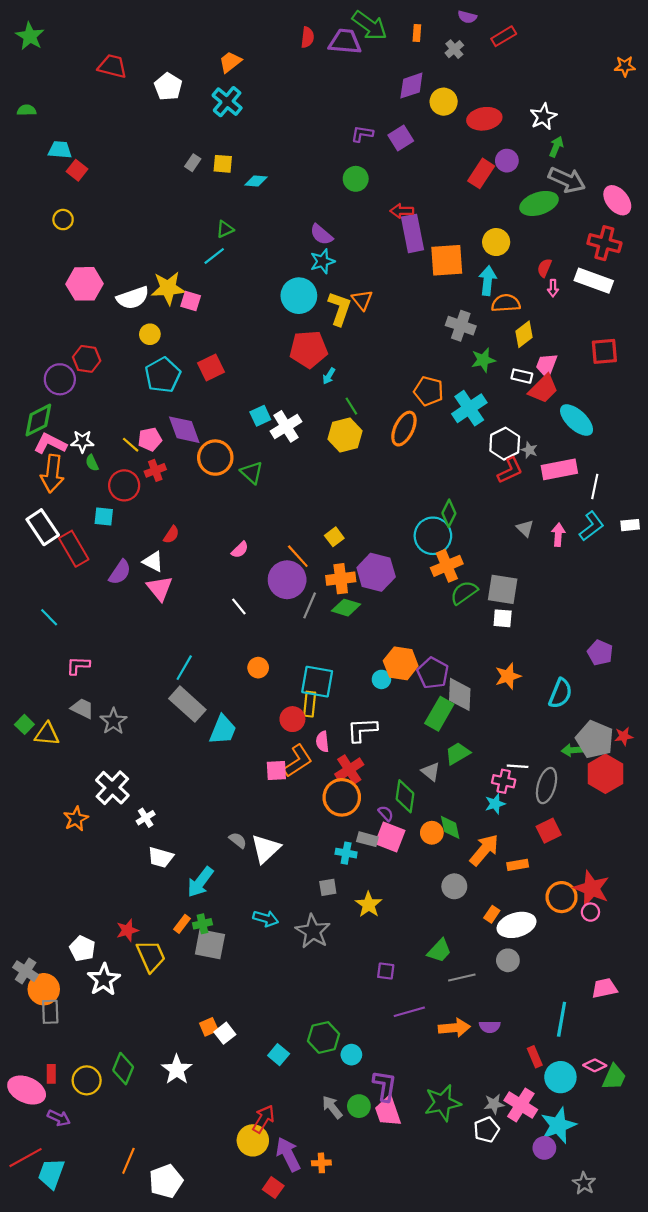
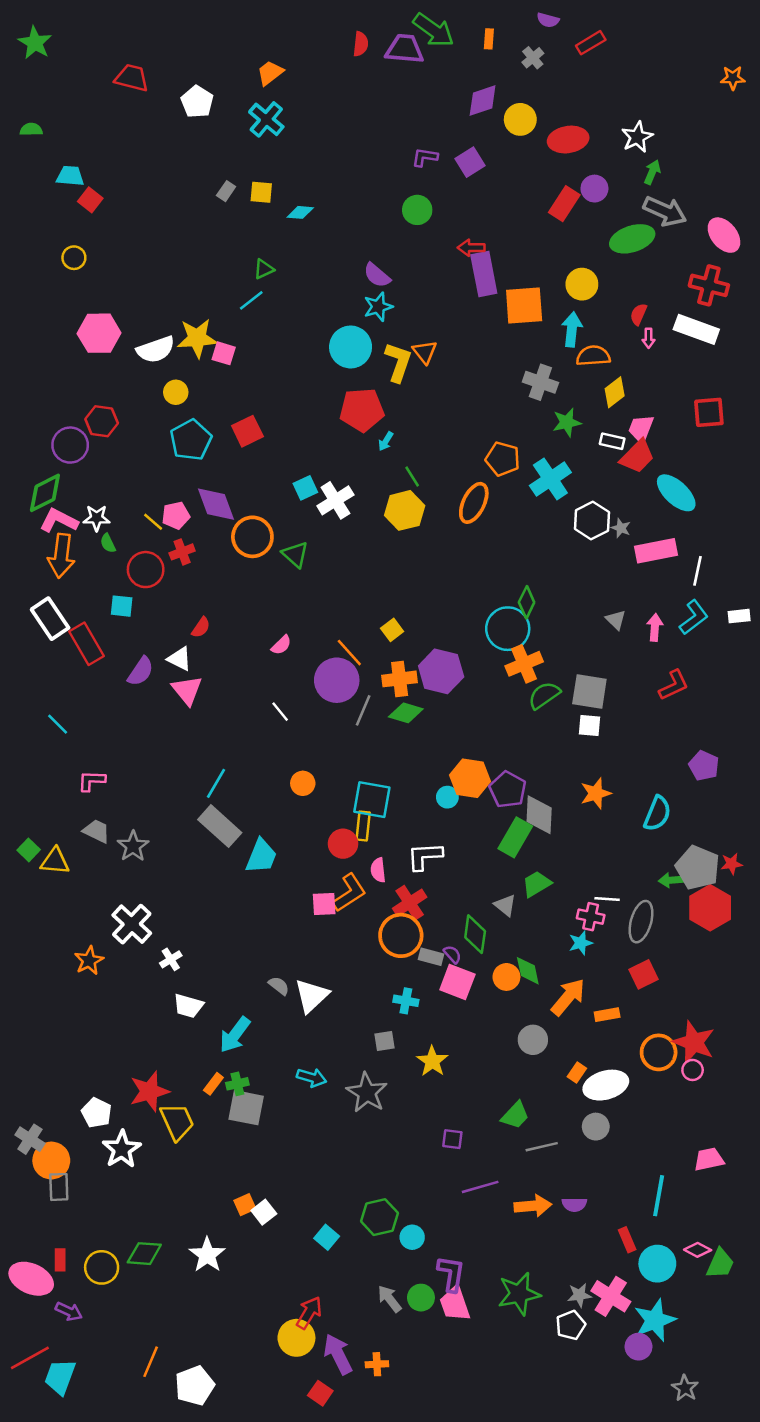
red L-shape: (510, 470) -> (674, 685), moved
gray rectangle: (367, 839) -> (431, 957), moved
red star: (127, 930) -> (149, 1091), size x1.5
green diamond: (123, 1069) -> (144, 1254), turned 72

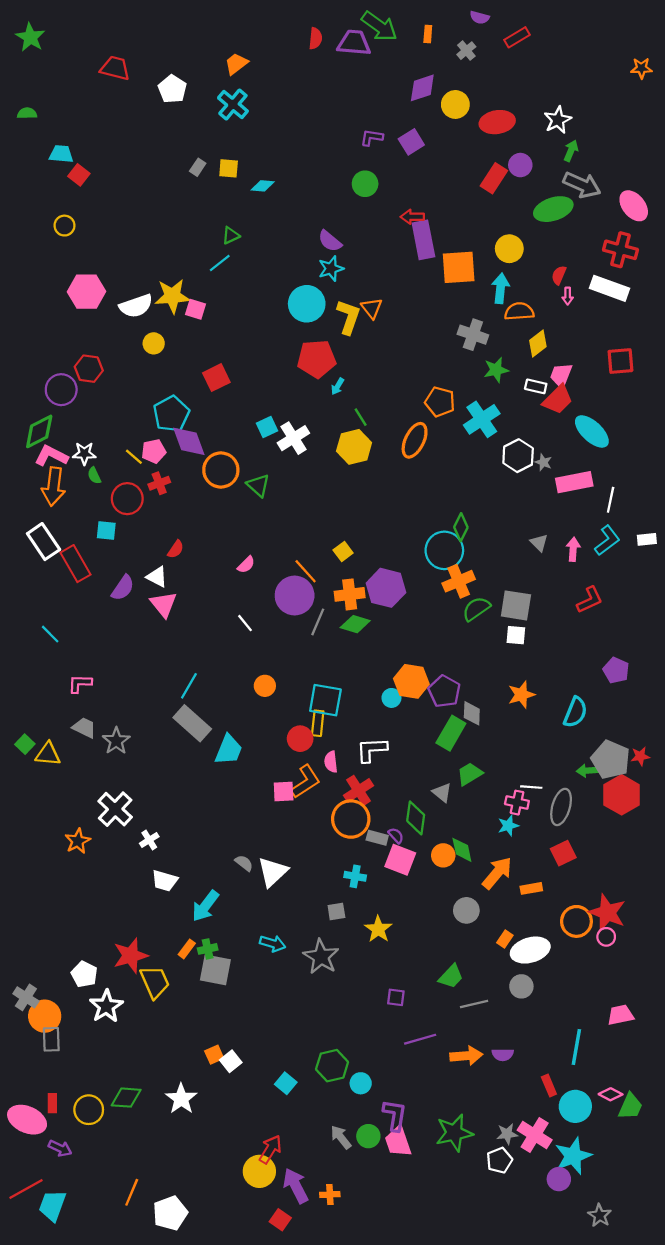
cyan pentagon: (191, 440) -> (171, 414), moved
gray diamond: (539, 815) -> (472, 713), size x0.7

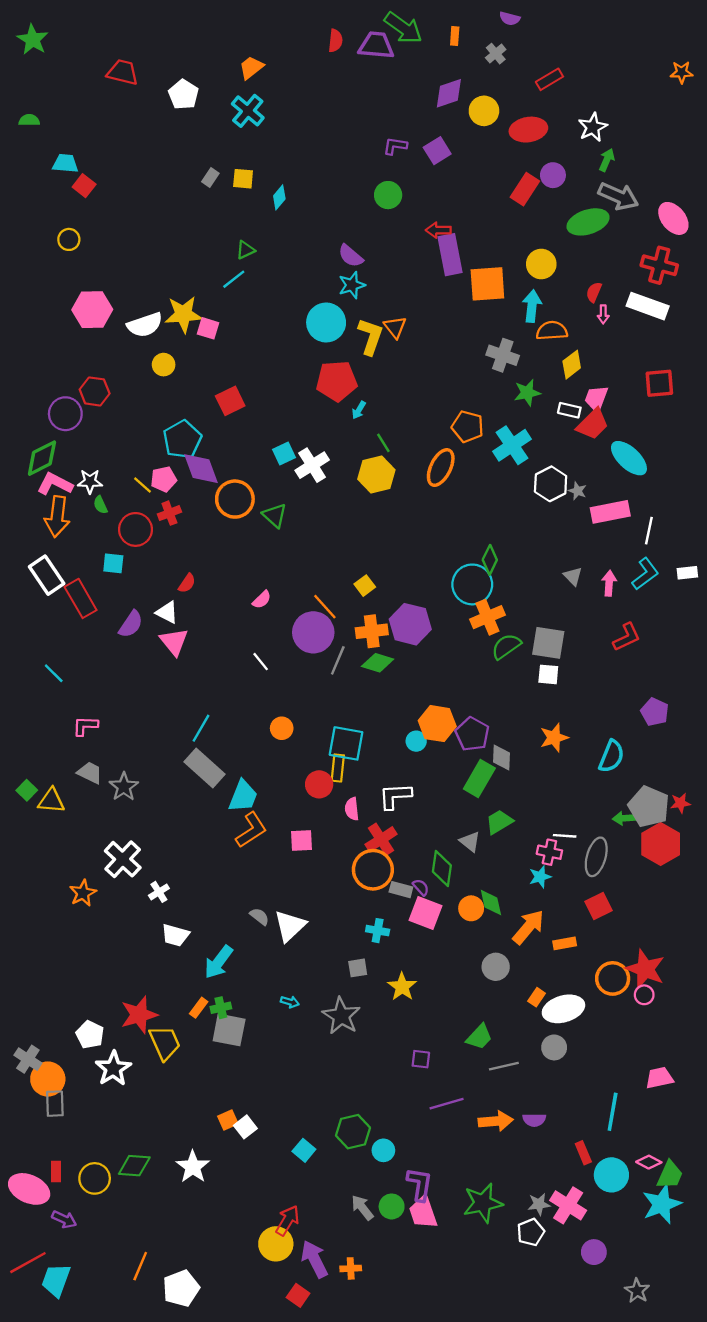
red rectangle: (517, 37) -> (549, 79), moved
cyan diamond: (263, 186) -> (279, 197), turned -55
orange L-shape: (306, 782) -> (251, 830), moved
cyan arrow: (273, 943) -> (290, 1002), size x0.7
cyan star: (573, 1156) -> (662, 1204), moved

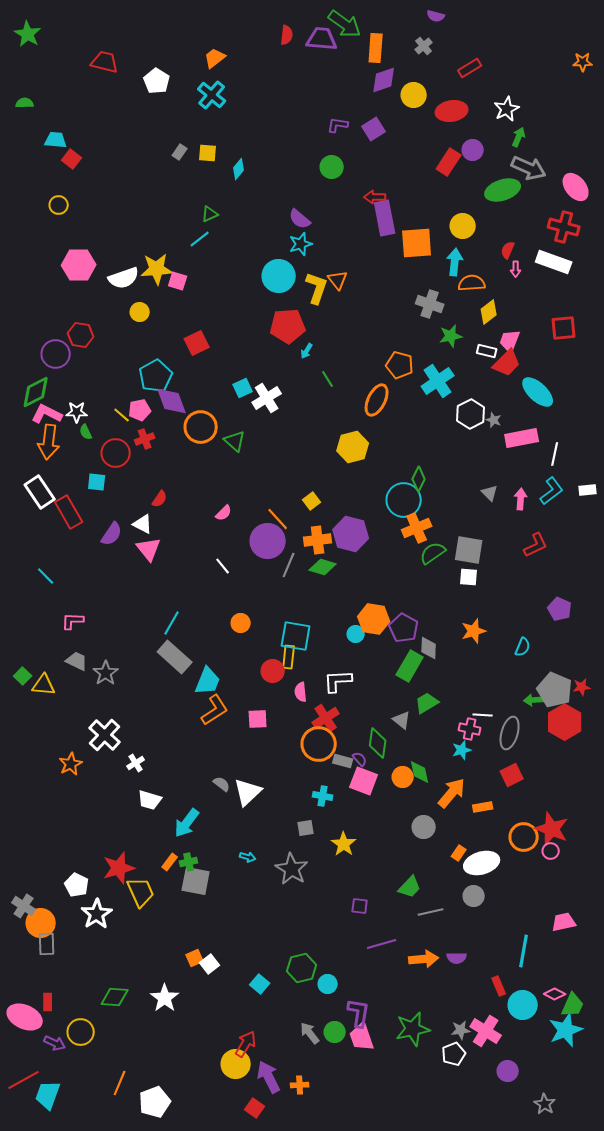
orange rectangle: (455, 36) -> (376, 48), moved, size x1.8
yellow hexagon: (376, 474) -> (353, 447), moved
cyan semicircle: (611, 756) -> (523, 647), size x0.7
yellow circle: (95, 1178) -> (81, 1032), moved

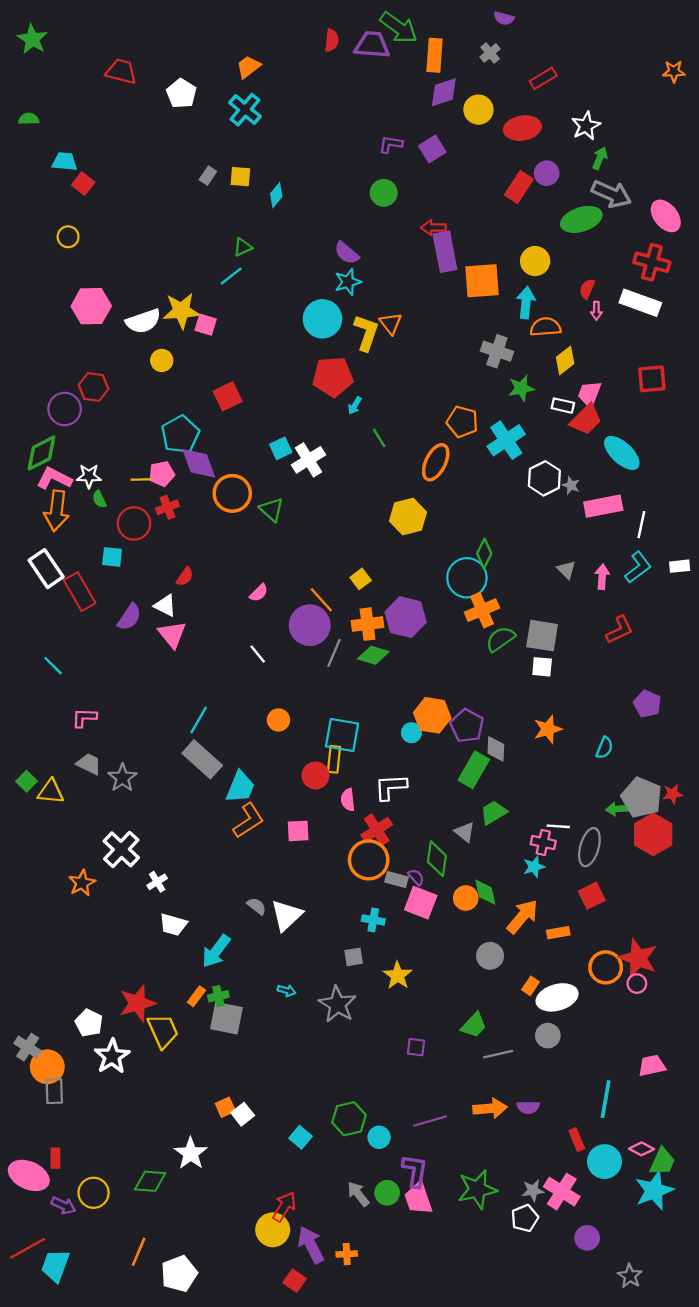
yellow line: (122, 415) -> (141, 480), turned -42
purple line: (382, 944) -> (430, 1121), moved
green diamond: (115, 997) -> (150, 1181), moved

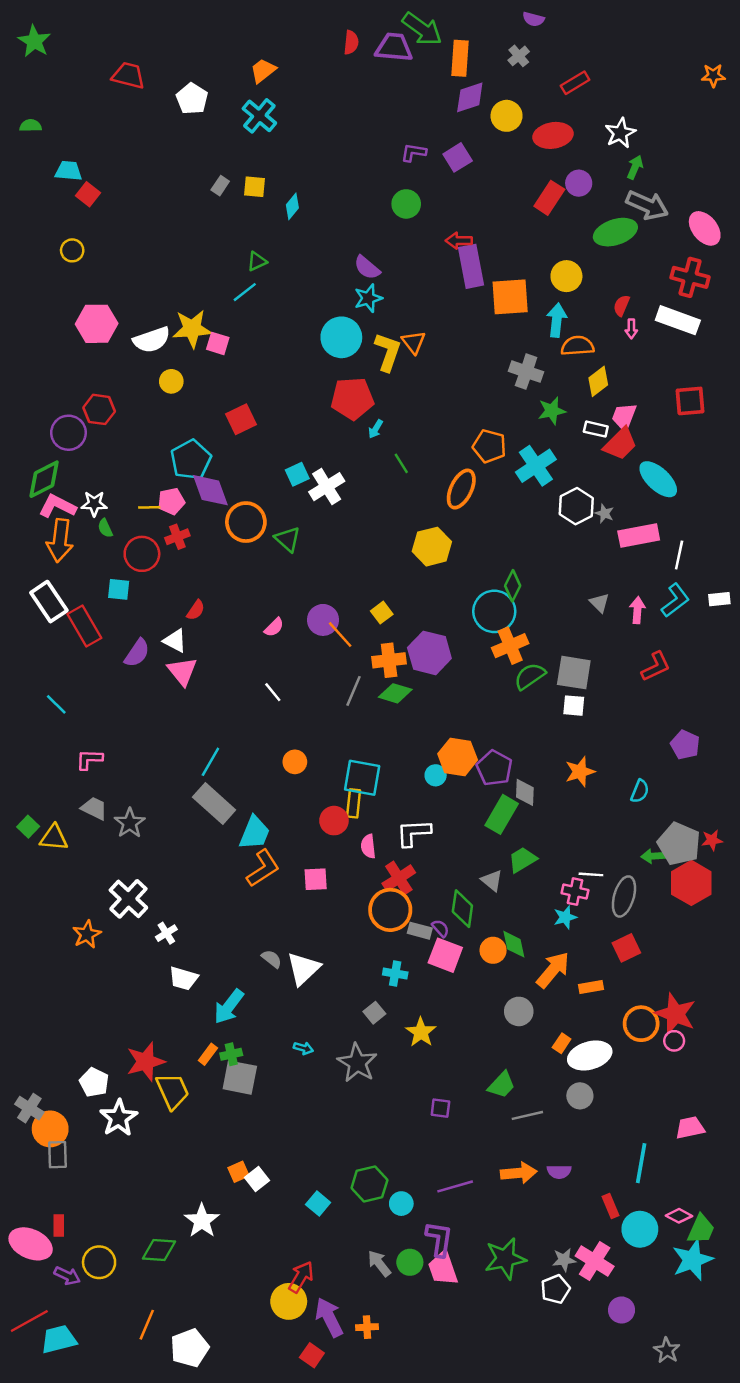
purple circle: (310, 625) -> (323, 620), moved, size x0.7
gray square: (354, 957) -> (374, 1013), turned -30
cyan trapezoid: (55, 1266) -> (59, 1339), turned 56

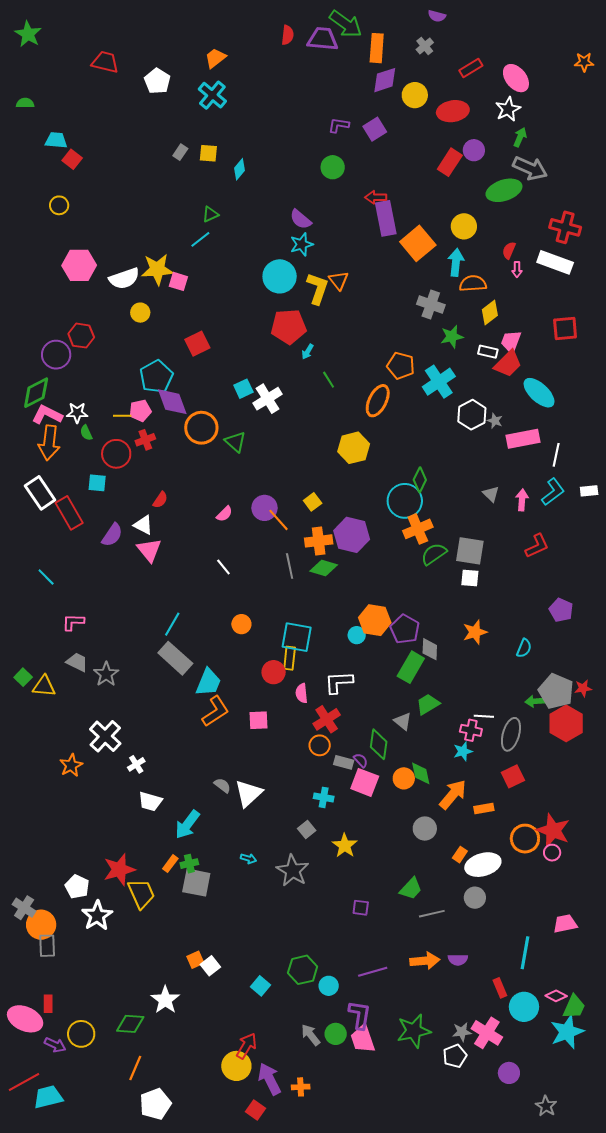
pink ellipse: (705, 228) -> (516, 78), moved
orange square: (510, 297) -> (418, 243), turned -36
gray line: (354, 691) -> (290, 566), turned -35
orange circle: (390, 910) -> (320, 745), size x0.6
orange line: (147, 1325) -> (135, 1068), moved

